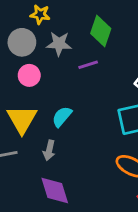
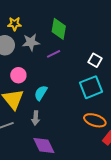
pink circle: (29, 75) -> (18, 75), moved

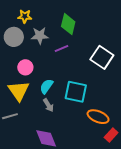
white square: (95, 60) -> (102, 57), size x1.6
cyan square: (91, 87) -> (76, 92), moved, turned 30
gray arrow: (36, 118) -> (48, 105), moved, turned -40

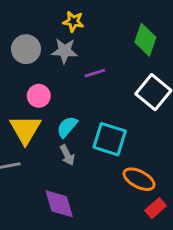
yellow star: (25, 16) -> (73, 22), moved
green diamond: (68, 24) -> (145, 40), moved

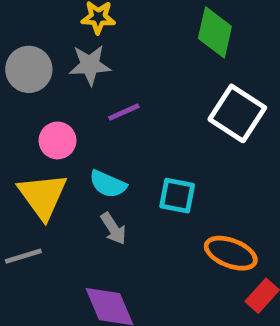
purple line: (95, 73) -> (124, 112), moved
cyan semicircle: (67, 127) -> (108, 184), turned -100
cyan square: (110, 139) -> (177, 196), size x0.7

